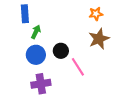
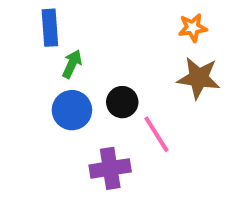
brown star: (99, 39) -> (199, 78), turned 30
purple cross: (41, 84) -> (110, 168), moved

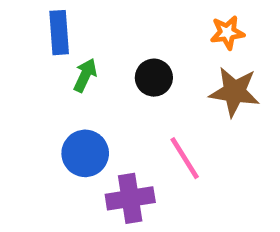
black circle: (122, 102) -> (154, 78), moved
blue circle: (72, 110) -> (85, 153), moved

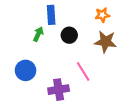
blue rectangle: (59, 33) -> (51, 15), moved
blue circle: (85, 153) -> (26, 70), moved

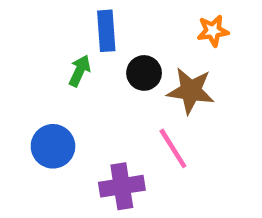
brown star: (106, 42) -> (191, 91), moved

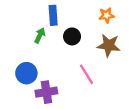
brown star: (191, 91) -> (109, 45), moved
purple cross: (122, 186) -> (46, 92), moved

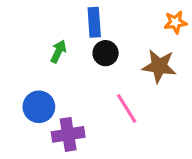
blue rectangle: (53, 15) -> (94, 22), moved
orange star: (107, 15) -> (175, 22), moved

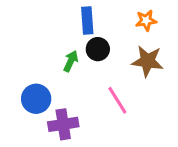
orange star: (175, 22) -> (146, 20), moved
green arrow: (58, 52) -> (71, 61), moved

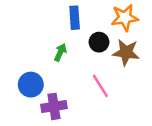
orange star: (146, 20) -> (125, 18), size x1.5
black circle: (98, 49) -> (99, 42), moved

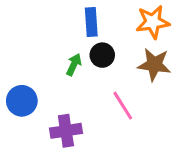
black circle: (99, 42) -> (102, 55), moved
blue circle: (31, 85) -> (22, 101), moved

